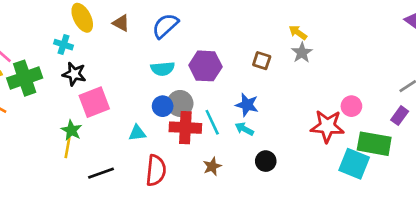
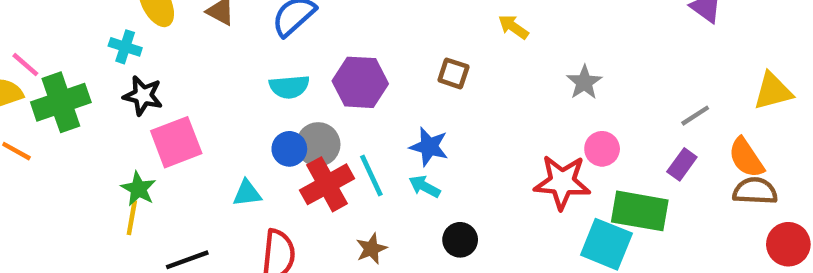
gray star: (302, 53) -> (584, 82), moved
red cross: (185, 128) -> (327, 184), turned -32

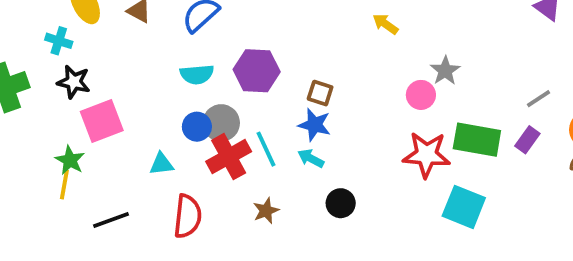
brown square: (453, 73) -> (320, 93), moved
pink circle: (602, 149) -> (421, 95), moved
green rectangle: (640, 211) -> (477, 140), moved

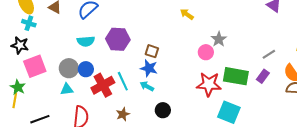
cyan cross: (59, 41) -> (29, 23), moved
gray circle: (221, 123) -> (69, 68), moved

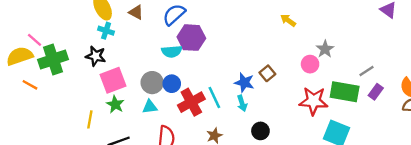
purple hexagon: (118, 39) -> (191, 38), moved
brown square: (152, 51) -> (267, 73), moved, turned 32
gray line: (269, 54) -> (366, 71), moved
cyan arrow: (147, 86) -> (242, 103), turned -136
green star: (18, 87) -> (115, 104), moved

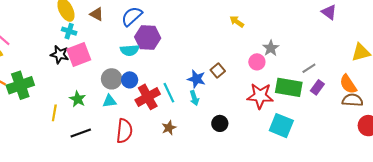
green cross: (53, 59) -> (20, 85), moved
pink square: (113, 80) -> (79, 54), moved
black circle: (260, 131) -> (220, 123), moved

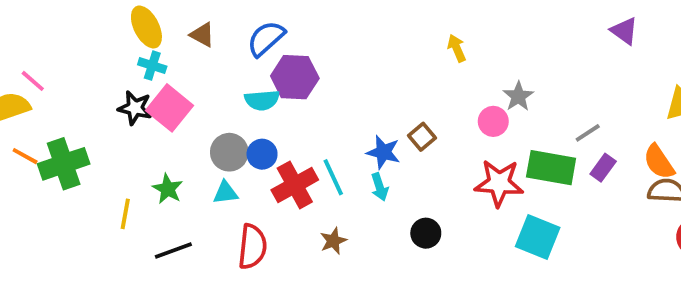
yellow arrow: (237, 22) -> (457, 48), turned 32
pink square: (79, 54) -> (170, 108), turned -30

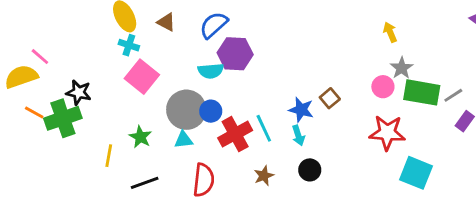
yellow arrow: (457, 48) -> (390, 32), moved
black star: (135, 108) -> (79, 92), moved
gray circle: (229, 152) -> (186, 110), size x1.4
green rectangle: (551, 168) -> (422, 92), moved
black circle: (426, 233) -> (310, 170), moved

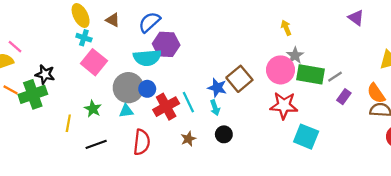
cyan semicircle: (211, 71) -> (147, 58), size x1.4
pink circle: (383, 87) -> (281, 70), size x1.6
brown square: (330, 98) -> (239, 79), size x1.6

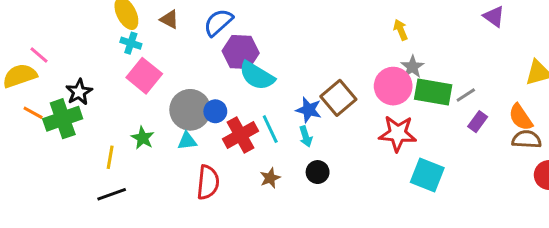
cyan semicircle: (147, 58) -> (257, 76), moved, turned 36
black star: (45, 74) -> (79, 92), turned 30
black line: (96, 144) -> (112, 194), moved

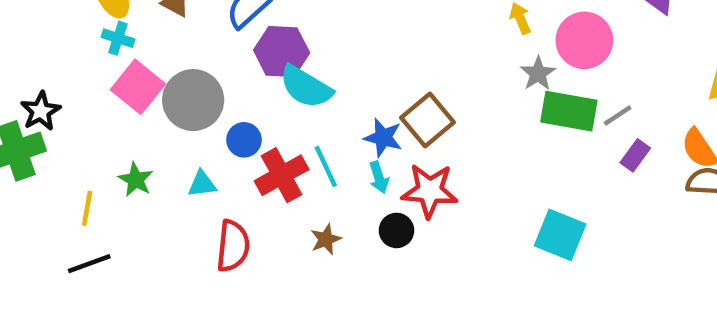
pink circle: (393, 86) -> (584, 40), moved
gray circle: (190, 110) -> (193, 100), moved
red star: (398, 134) -> (430, 191), moved

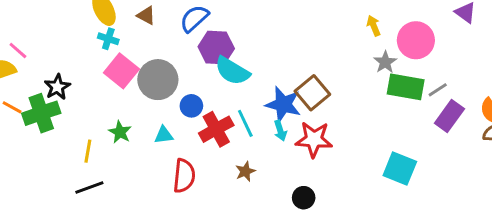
blue star: (383, 138) -> (283, 104), size x1.4
purple rectangle: (635, 155) -> (449, 116), size x1.5
black circle: (396, 230) -> (304, 198), moved

